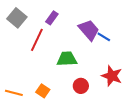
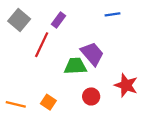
purple trapezoid: (89, 30) -> (92, 54), moved
blue line: (104, 37) -> (113, 14), moved, turned -40

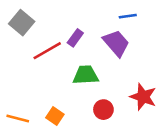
purple rectangle: (59, 20) -> (75, 38), moved
red line: (42, 45) -> (47, 51), turned 35
purple trapezoid: (92, 54) -> (116, 43), moved

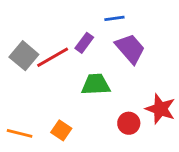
blue line: (128, 16) -> (114, 18), moved
gray square: (22, 23) -> (24, 56), moved
red circle: (103, 110) -> (129, 123), moved

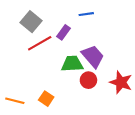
purple trapezoid: (130, 49) -> (93, 56), moved
gray square: (24, 56) -> (31, 22), moved
red circle: (129, 123) -> (88, 80), moved

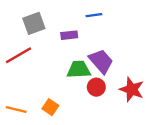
gray square: (31, 22) -> (34, 23), turned 30
purple rectangle: (64, 32) -> (69, 35), turned 48
red line: (40, 43) -> (18, 55), moved

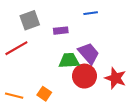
blue line: (94, 15) -> (91, 13), moved
red circle: (96, 87) -> (84, 76), size x1.5

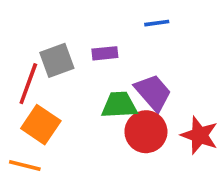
gray square: (30, 20) -> (57, 60), moved
red line: (16, 48) -> (28, 84), turned -40
orange square: (44, 94) -> (41, 125), moved, size x1.5

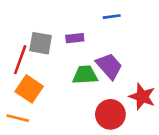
gray square: (57, 60) -> (41, 43), turned 30
red circle: (146, 132) -> (110, 114), moved

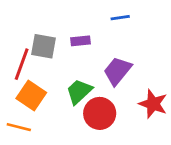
purple trapezoid: (109, 66) -> (117, 71), turned -100
green trapezoid: (85, 75) -> (79, 92), moved, turned -40
red circle: (110, 114) -> (100, 113), moved

